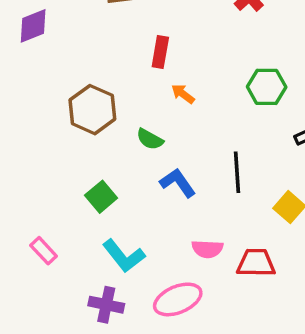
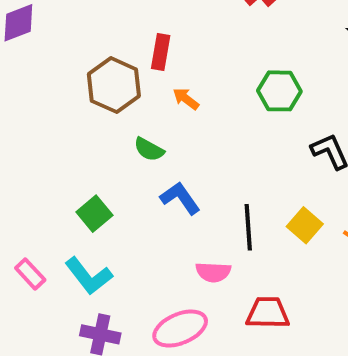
brown hexagon: (92, 110) -> (114, 85), moved
black line: (237, 172) -> (248, 227), moved
cyan L-shape: (124, 256) -> (89, 276), moved
red trapezoid: (256, 263) -> (268, 313), moved

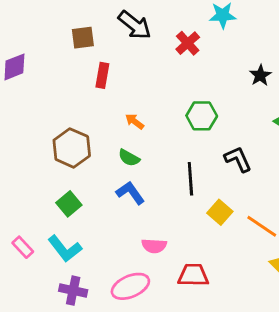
red rectangle: (161, 52) -> (102, 75), moved
brown hexagon: (114, 85) -> (72, 148), moved
green semicircle: (149, 149) -> (129, 158), moved
black line: (248, 227) -> (190, 179), moved

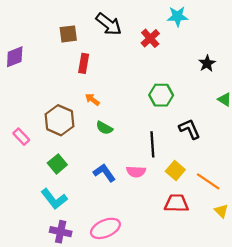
orange arrow: (135, 121) -> (92, 99), moved
blue L-shape: (130, 193) -> (104, 173), moved
pink semicircle: (154, 246) -> (136, 172), moved
pink rectangle: (23, 247) -> (21, 137), moved
red trapezoid: (193, 275) -> (176, 203), moved

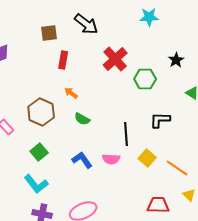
red cross: (150, 38) -> (115, 59), moved, size x1.4
green hexagon: (161, 95) -> (145, 79), moved
black L-shape: (190, 129) -> (160, 120), turned -65
red trapezoid: (176, 203) -> (158, 205), moved

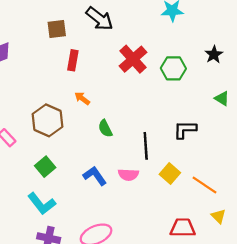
black star: (176, 60) -> (214, 55), moved
green hexagon: (145, 79) -> (173, 68), moved
green semicircle: (82, 119) -> (105, 128), moved, turned 35

